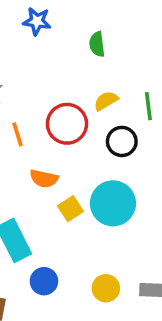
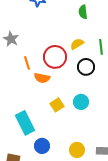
green semicircle: (97, 44) -> (83, 12), moved
orange semicircle: (44, 179) -> (42, 78), moved
cyan circle: (113, 203) -> (81, 102), size x0.6

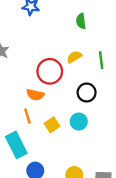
orange line: (27, 63) -> (27, 116), moved
black circle: (86, 67) -> (87, 93), moved

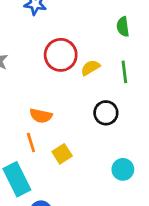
green semicircle: (81, 21) -> (123, 27), moved
red circle: (50, 71) -> (61, 55), moved
cyan circle: (79, 122) -> (123, 169), moved

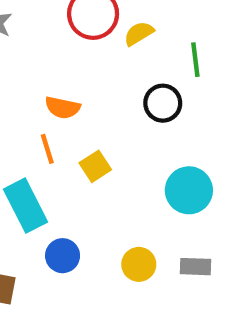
green line: (124, 72) -> (195, 60), moved
cyan circle: (123, 169) -> (189, 190), size x1.4

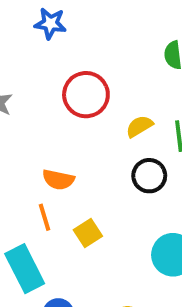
yellow semicircle: (139, 33) -> (139, 126), moved

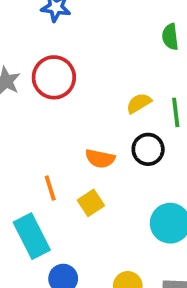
red circle: (86, 95) -> (54, 77), moved
orange semicircle: (58, 180) -> (100, 159), moved

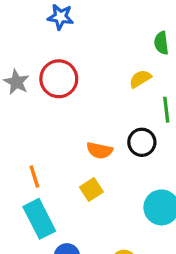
yellow semicircle: (139, 103) -> (140, 79), moved
orange line: (50, 188) -> (34, 176), moved

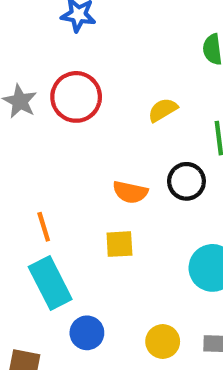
yellow semicircle: (140, 79) -> (163, 110), moved
yellow square: (91, 189) -> (119, 244), turned 30

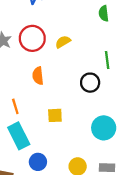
yellow semicircle: (163, 110) -> (63, 42), moved
orange semicircle: (130, 192) -> (38, 76), moved, turned 72

